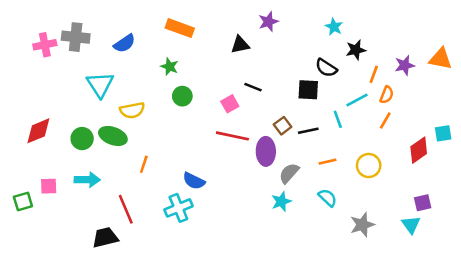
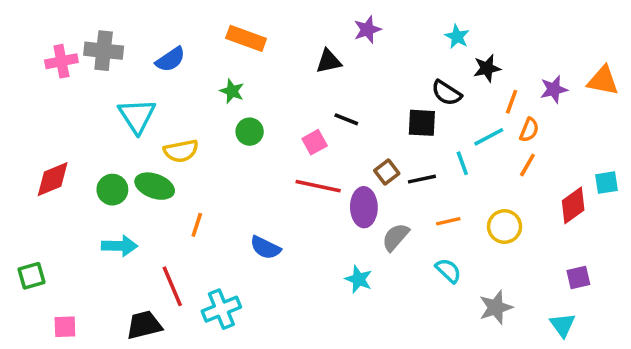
pink square: (49, 186) -> (65, 327), moved
cyan star: (281, 201) -> (359, 279), moved, turned -30
cyan cross: (178, 208) -> (221, 309), moved
cyan triangle: (411, 225) -> (563, 325), moved

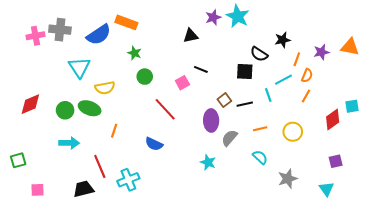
cyan star: (457, 37) -> (238, 16), moved, size x1.6
orange rectangle: (246, 38) -> (126, 22), moved
blue semicircle: (170, 59) -> (99, 35), size x1.4
red line: (318, 186) -> (165, 109), moved, turned 35

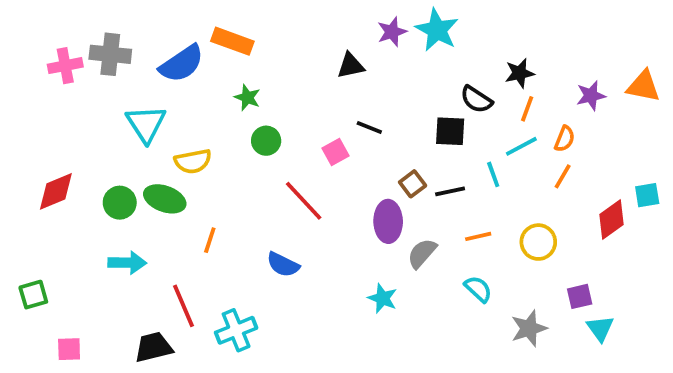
orange line: (297, 59) -> (527, 109), moved
purple square: (336, 161) -> (580, 296), moved
cyan triangle: (326, 189) -> (600, 328), moved

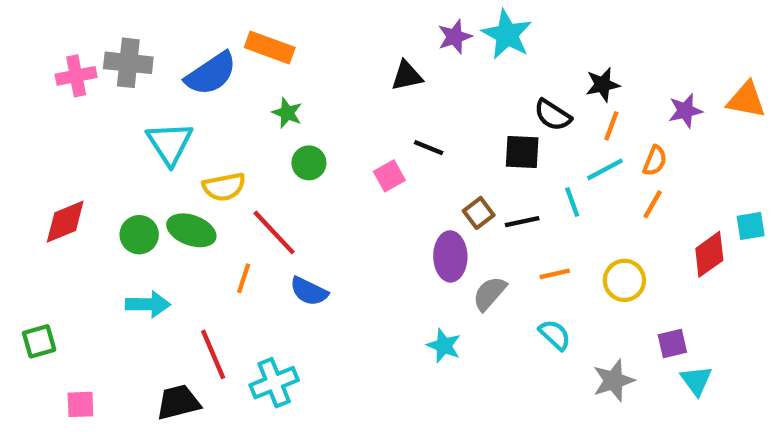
red line: (304, 201) -> (274, 233), moved
blue semicircle: (283, 265) -> (309, 291), moved

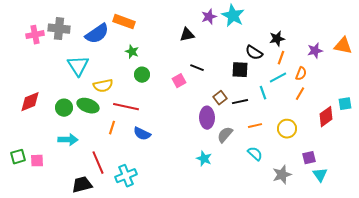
red line: (274, 233) -> (126, 107), turned -35
pink square: (80, 404) -> (37, 161), moved

